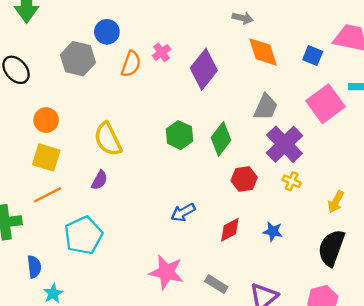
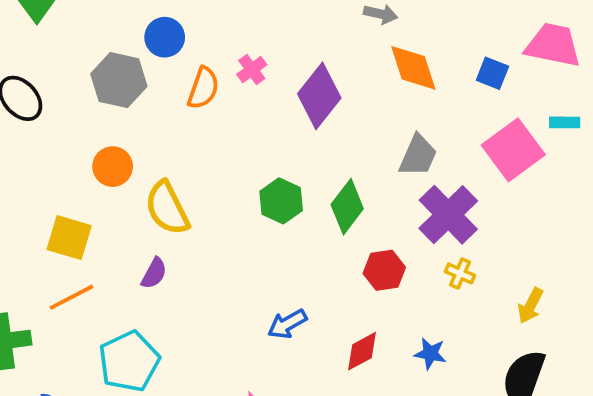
orange circle: (46, 120) -> (113, 167), moved

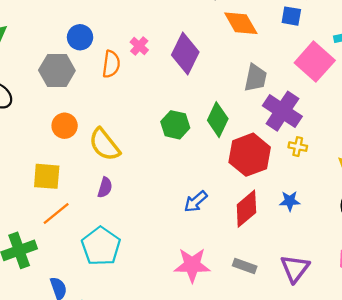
red hexagon: (384, 270) -> (250, 155), size x1.6
red diamond: (362, 351) -> (246, 209), size x1.4

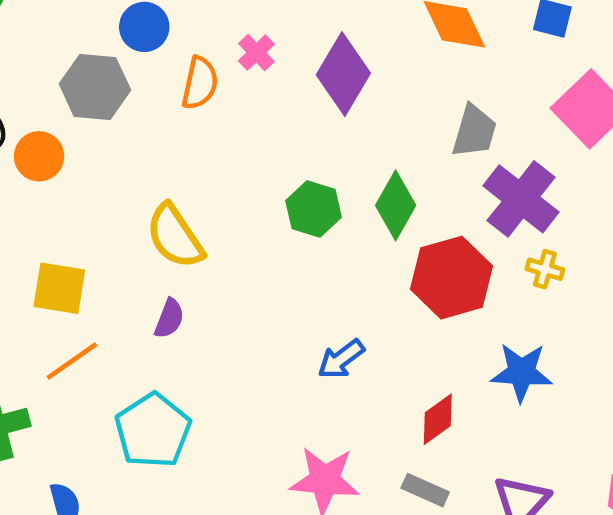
orange circle: (65, 126) -> (39, 156), moved
blue star: (290, 201) -> (521, 372), size x1.5
red diamond: (246, 209) -> (438, 419), moved, size x0.7

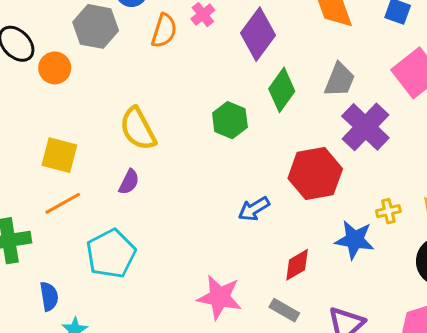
green diamond: (396, 205) -> (282, 90), moved
yellow cross: (545, 269) -> (388, 211), moved, turned -35
blue arrow: (341, 359) -> (254, 209), moved

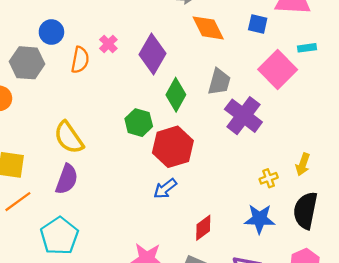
red hexagon: (315, 174) -> (173, 147), moved
purple semicircle: (129, 182) -> (67, 179), size x1.5
blue star: (355, 240) -> (260, 219), moved

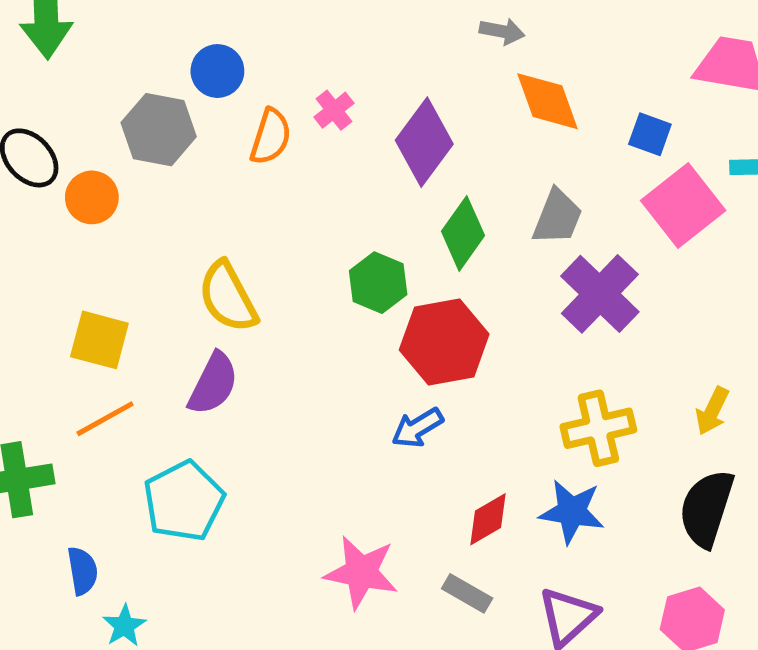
blue square: (258, 24) -> (650, 134), moved
yellow cross: (269, 178) -> (598, 428), moved, size x1.8
blue star: (260, 219) -> (572, 512), moved

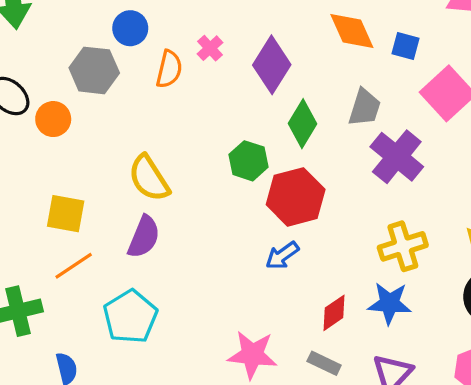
blue square: (650, 134) -> (406, 46), moved

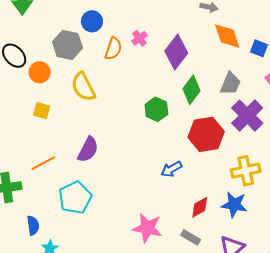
yellow semicircle: (149, 178) -> (83, 87), moved
red hexagon: (296, 197) -> (206, 134), moved
yellow square: (66, 214) -> (42, 111), moved, size x0.7

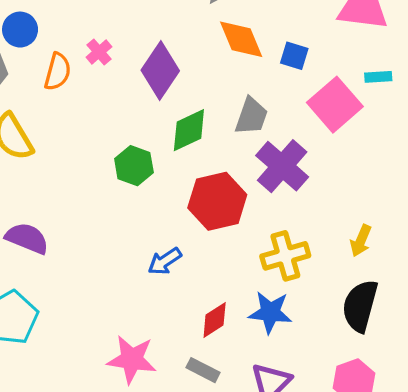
green diamond: (192, 90) -> (189, 130), turned 32
purple semicircle: (88, 150) -> (27, 238), turned -92

